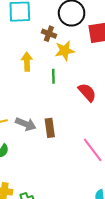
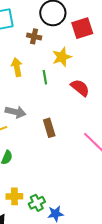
yellow star: (65, 51) -> (62, 57), moved
gray arrow: (26, 124) -> (16, 112), moved

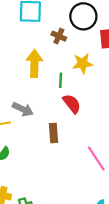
yellow arrow: (17, 67) -> (34, 64), size x1.4
red semicircle: (80, 88) -> (72, 104), moved

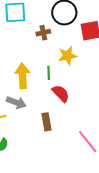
brown cross: (59, 36) -> (43, 33), turned -32
yellow arrow: (34, 64) -> (22, 76), moved

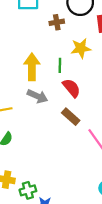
gray arrow: (16, 103) -> (37, 96), moved
brown rectangle: (46, 122) -> (71, 117), moved, turned -42

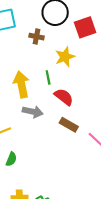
brown cross: (57, 22) -> (36, 37), turned 32

